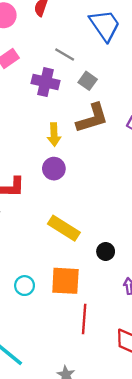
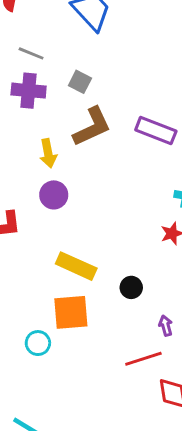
gray line: (65, 55) -> (31, 53), moved
orange square: (65, 281) -> (71, 312), moved
red line: (84, 319) -> (143, 359), moved, turned 76

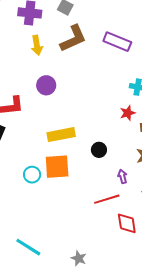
yellow arrow: (48, 153) -> (37, 45), moved
yellow rectangle: (76, 266) -> (61, 135), turned -36
cyan circle: (38, 343) -> (32, 175), moved

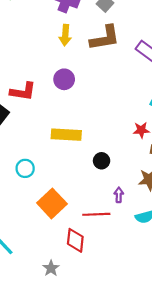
orange square: (57, 167) -> (52, 203), moved, turned 36
red diamond: (127, 223) -> (75, 240), moved

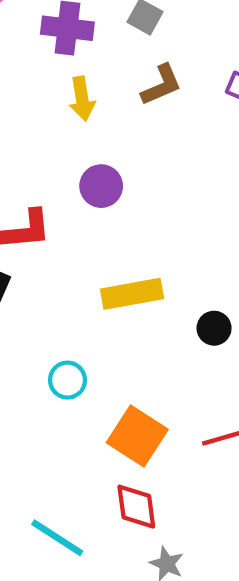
brown L-shape: (105, 38) -> (161, 85), size x0.7
red diamond: (75, 240) -> (136, 507), moved

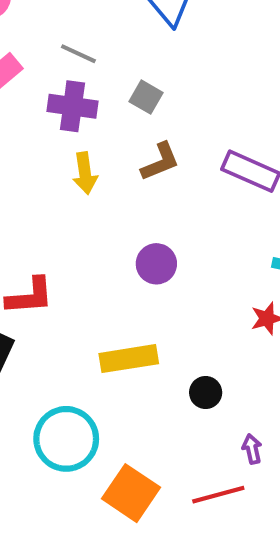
purple circle: (101, 186) -> (156, 264), moved
cyan circle: (68, 380) -> (66, 439), size x1.8

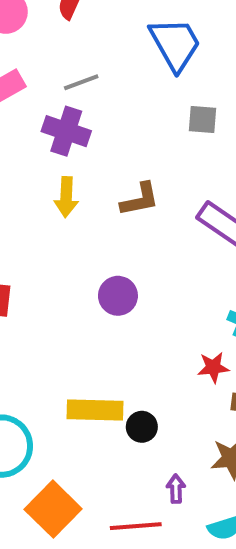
gray line: (78, 54) -> (81, 82), turned -56
gray square: (146, 97) -> (202, 120), moved, turned -36
yellow rectangle: (129, 359) -> (95, 410), moved

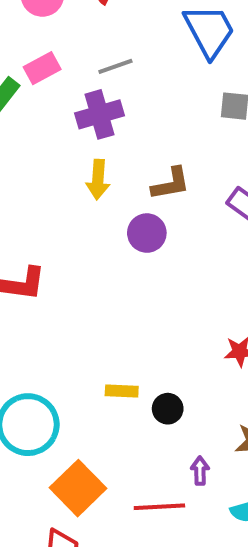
purple cross: (66, 131) -> (99, 114), turned -36
purple circle: (118, 296) -> (147, 233), moved
yellow rectangle: (95, 410) -> (122, 391), size x0.6

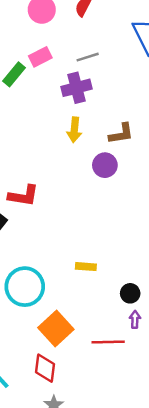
black circle: (168, 409) -> (130, 293), moved

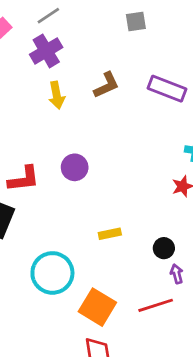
purple circle: (105, 165) -> (75, 167), moved

